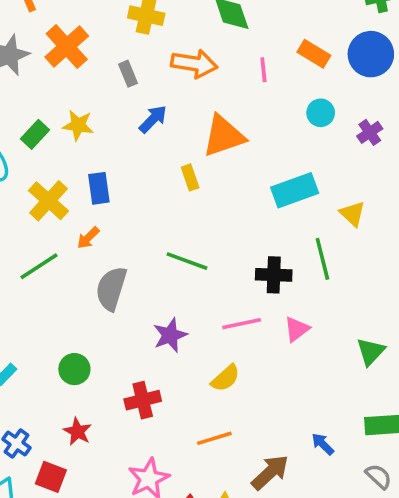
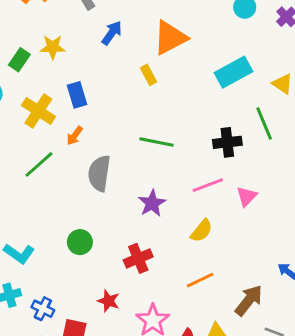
pink triangle: (297, 329) -> (247, 196), moved
red star: (77, 431) -> (109, 301), moved

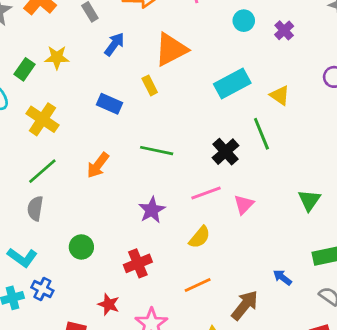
blue rectangle: (77, 95) -> (110, 104), moved, turned -50
orange arrow: (75, 136) -> (98, 165), moved, size x1.4
black cross: (227, 142) -> (225, 152), turned -36
gray semicircle: (99, 173) -> (35, 208), moved, size x0.7
blue cross: (43, 309) -> (42, 289), moved

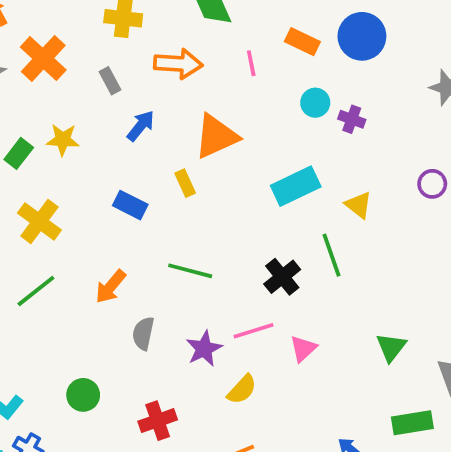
purple cross: (284, 30) -> (352, 119), moved, turned -30
gray semicircle: (35, 208) -> (143, 333), moved
purple star: (152, 210) -> (204, 349), moved

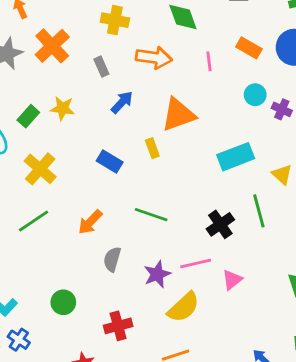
yellow semicircle: (242, 389) -> (184, 307), size x1.4

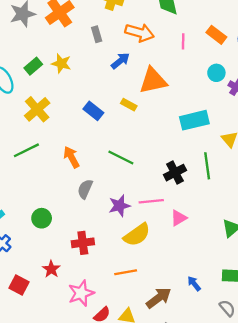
blue arrow: (122, 102) -> (120, 61), moved
yellow rectangle: (152, 148) -> (129, 105), turned -49
orange arrow: (90, 222) -> (71, 157), turned 100

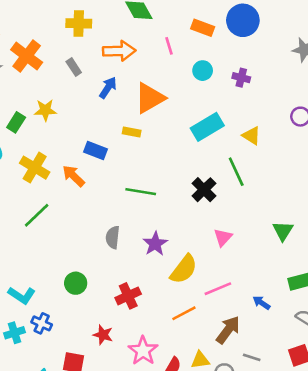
cyan circle: (216, 73) -> (203, 71), moved
orange arrow: (71, 157) -> (73, 176), moved
pink line: (151, 201) -> (218, 289), moved

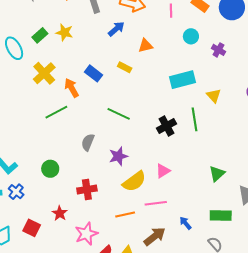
orange triangle: (150, 98) -> (145, 46), size x0.6
green line: (37, 215) -> (56, 112), moved
pink triangle: (223, 237) -> (163, 171), moved

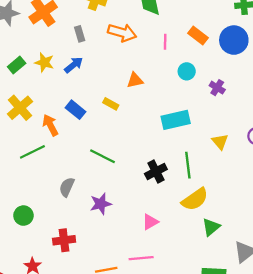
blue arrow: (116, 29) -> (74, 65), moved
yellow triangle: (214, 96) -> (220, 142), moved
yellow semicircle: (134, 181) -> (195, 199), moved

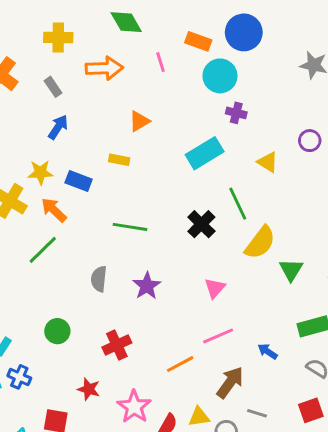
yellow star: (44, 63) -> (40, 172), moved
cyan circle: (187, 71) -> (220, 76), moved, size x1.5
purple cross: (217, 88) -> (236, 113), moved

